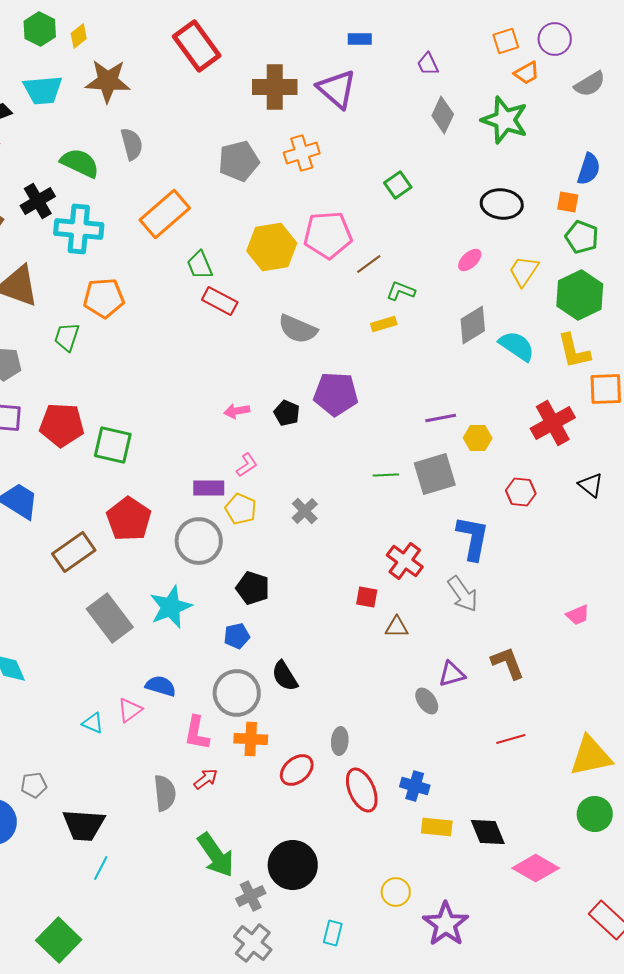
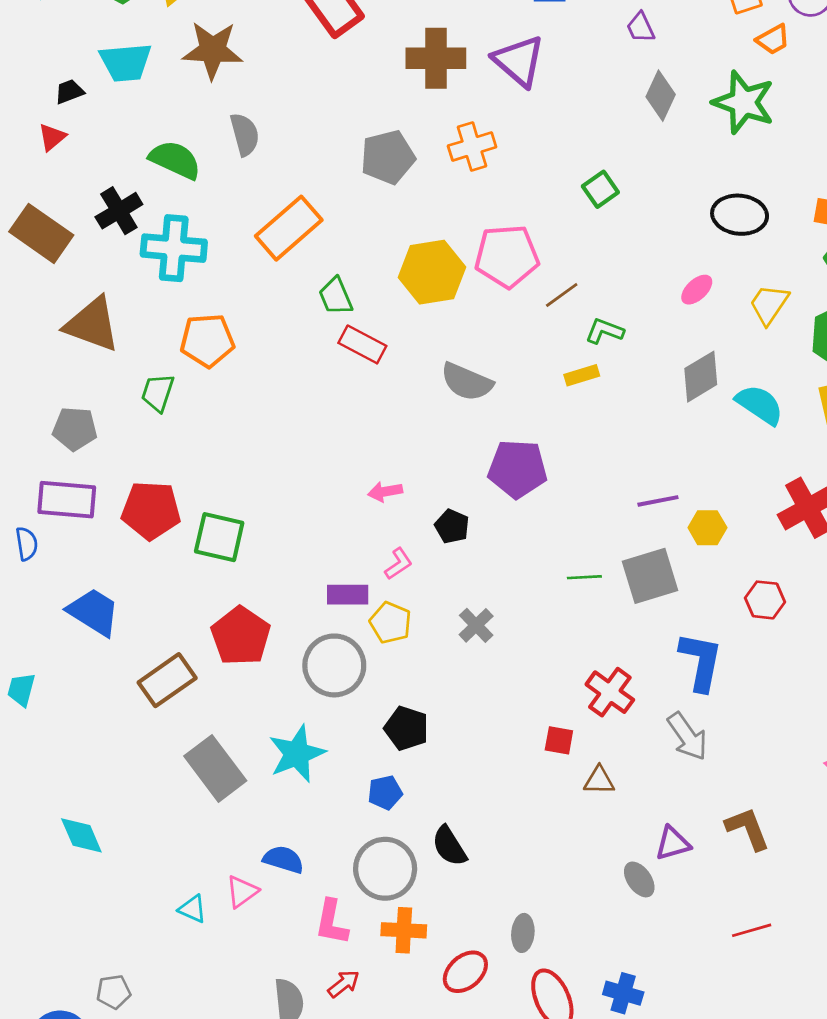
black pentagon: (287, 413) -> (452, 526), moved

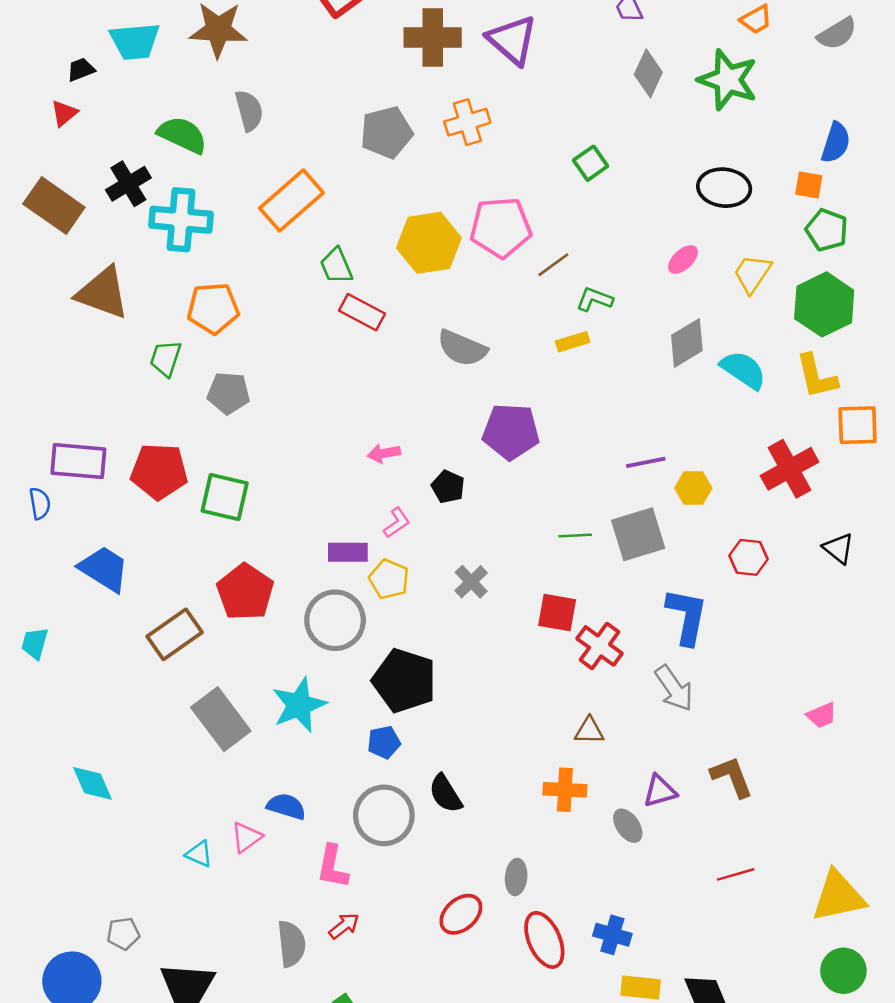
gray pentagon: (75, 429) -> (229, 393), moved
black pentagon: (407, 728) -> (404, 681), size x1.5
red square: (559, 740) -> (557, 613), moved, size x1.4
orange cross: (404, 930) -> (565, 790), moved

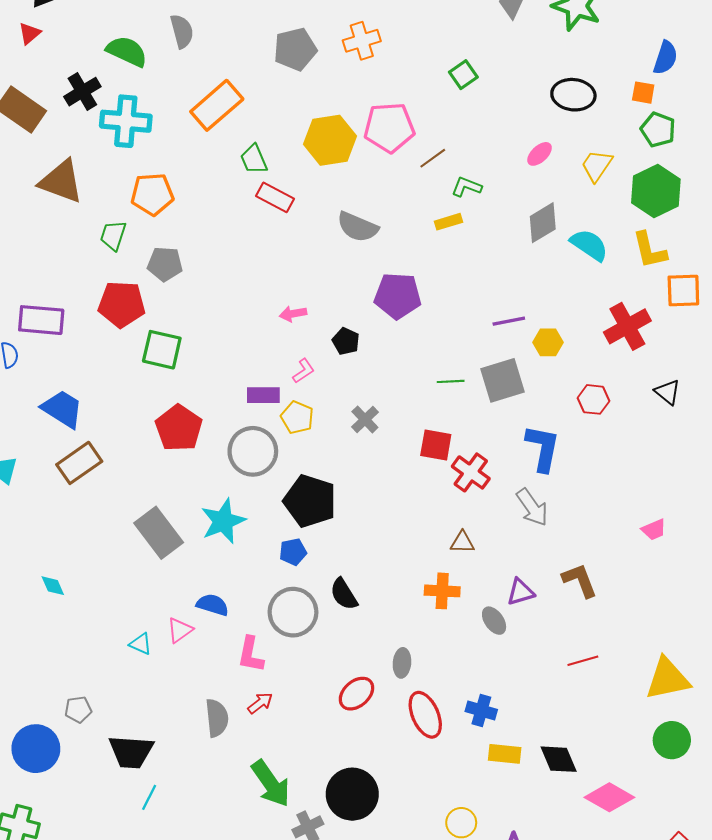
red pentagon: (159, 471) -> (122, 304), moved
brown rectangle: (175, 634) -> (79, 463), moved
cyan diamond: (92, 783) -> (53, 586), size x0.7

